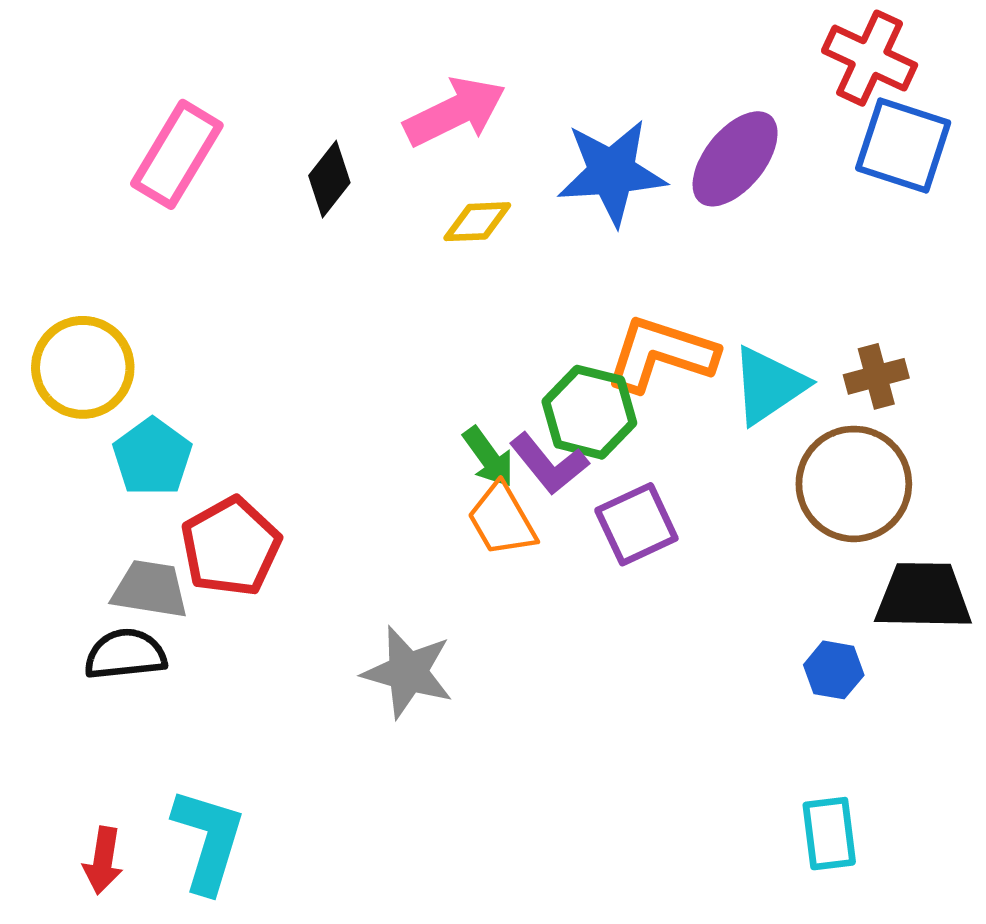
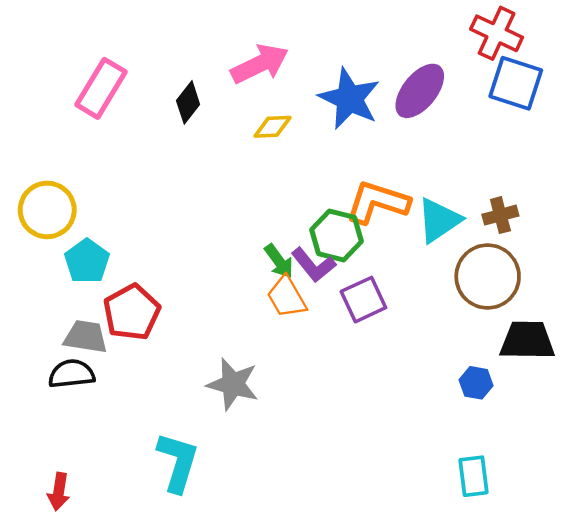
blue star: (612, 172) -> (349, 99), turned 30
cyan L-shape: (208, 840) -> (178, 462), moved

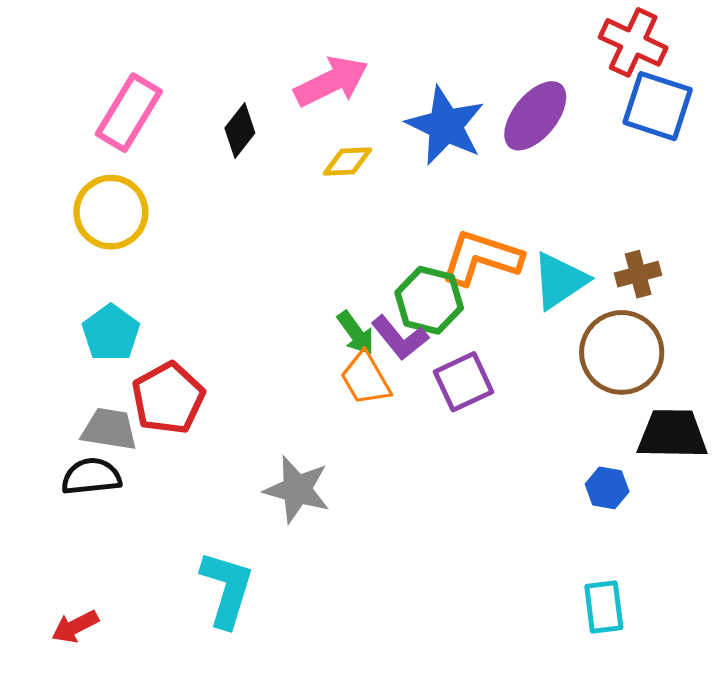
yellow circle: (47, 210) -> (111, 212), moved
red arrow: (59, 492) -> (75, 627), turned 54

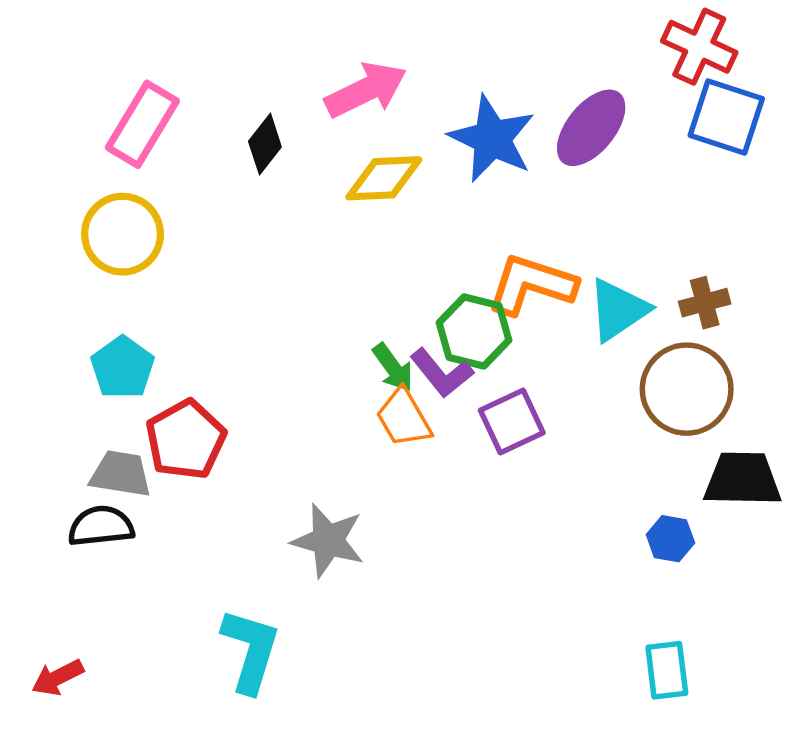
yellow diamond: (348, 162) -> (384, 178), size x1.4
red arrow: (75, 627) -> (58, 677), moved

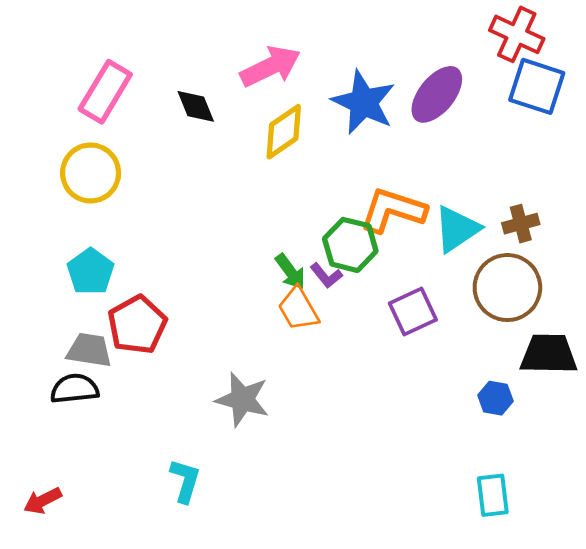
black diamond: (265, 144) -> (196, 106), turned -60
yellow diamond: (384, 178) -> (284, 132), turned -32
purple L-shape: (442, 373) -> (326, 276), size x0.7
purple square: (512, 422) -> (413, 312), moved
cyan L-shape: (251, 650) -> (185, 481), size x0.7

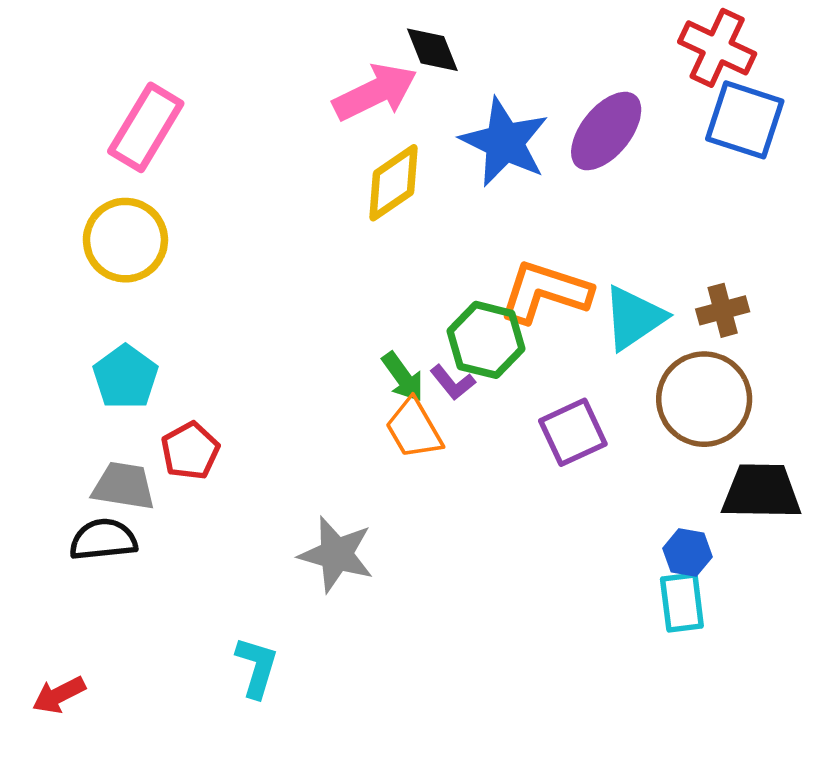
black diamond: (196, 106) -> (432, 50), moved
red pentagon: (137, 325) -> (190, 451), size x0.7
cyan rectangle: (493, 495) -> (682, 602), moved

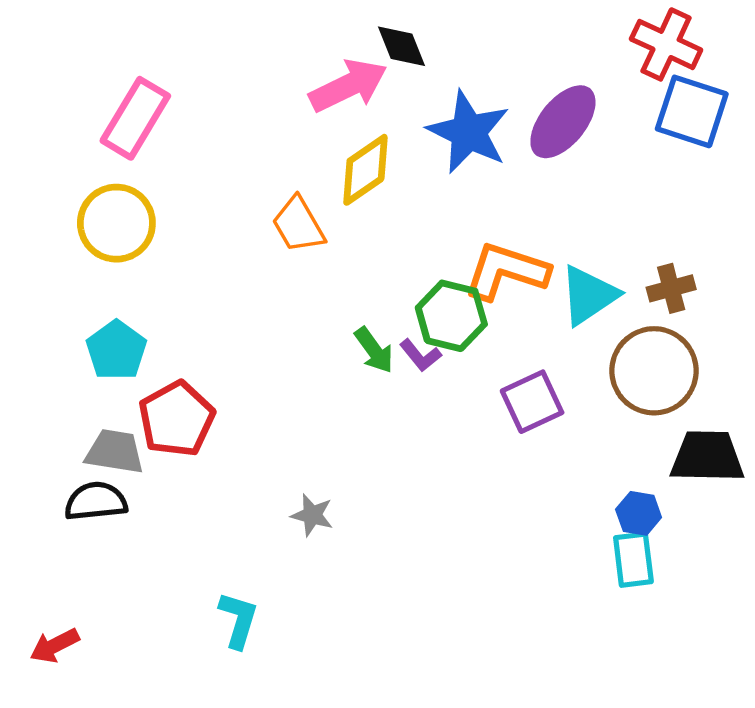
orange trapezoid: (414, 429) -> (298, 225), moved
red pentagon: (190, 451) -> (177, 419), size x1.4
gray star: (336, 554) -> (312, 515), size x0.6

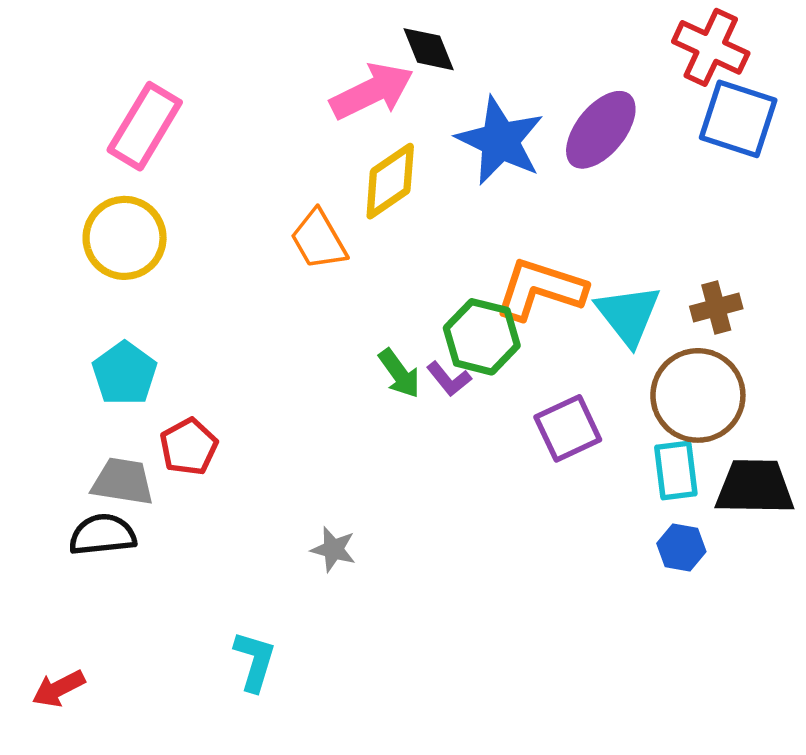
cyan triangle: (589, 295) -> (628, 315), turned -34
red pentagon: (177, 419) -> (189, 447), size x0.7
cyan rectangle: (633, 560) -> (676, 471), moved

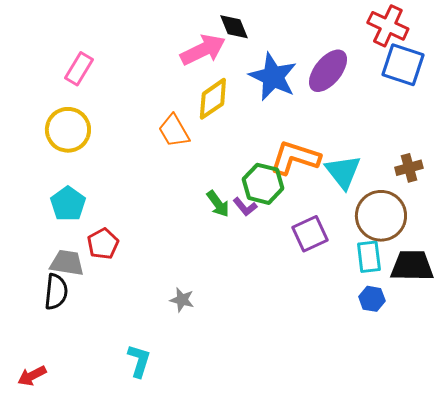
pink rectangle: (145, 126) -> (79, 69), size x0.7
brown cross: (716, 307) -> (409, 168), moved
black semicircle: (103, 535) -> (56, 292), turned 102

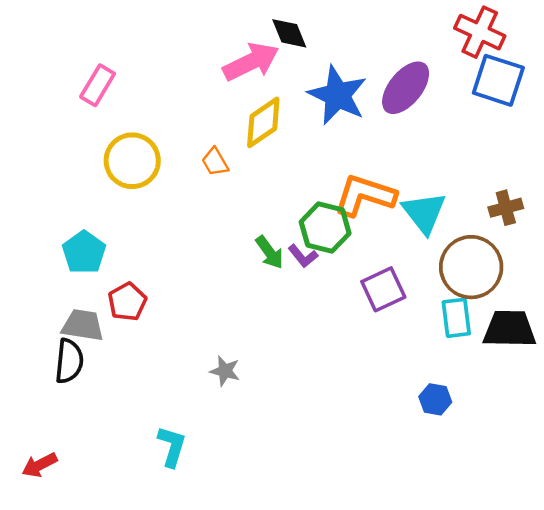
yellow circle: (68, 130) -> (132, 161), moved
orange trapezoid: (174, 131) -> (215, 162), size x0.7
blue hexagon: (372, 299) -> (435, 399), moved

